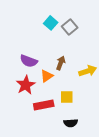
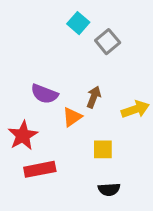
cyan square: (51, 23) -> (78, 23), moved
red star: (26, 85) -> (23, 135), moved
red rectangle: (44, 105) -> (40, 169), moved

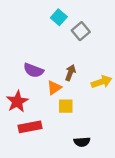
yellow square: (103, 149) -> (66, 106), moved

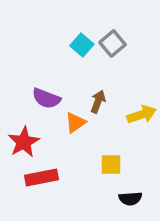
cyan square: (59, 17) -> (82, 45), moved
yellow square: (66, 106) -> (111, 165), moved
black semicircle: (82, 142) -> (130, 199), moved

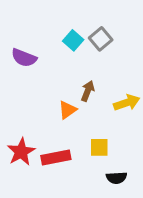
purple semicircle: (46, 98) -> (24, 58), moved
red star: (24, 142) -> (21, 152), moved
red rectangle: (41, 178) -> (56, 158), moved

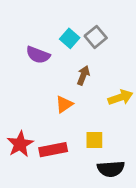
purple semicircle: (24, 58) -> (38, 55), moved
brown arrow: (88, 91) -> (83, 75), moved
black semicircle: (117, 178) -> (111, 169), size x1.4

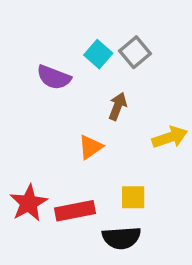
black semicircle: (111, 169) -> (121, 238), moved

